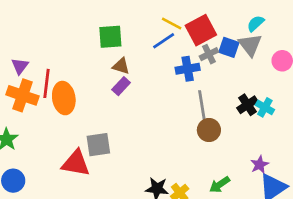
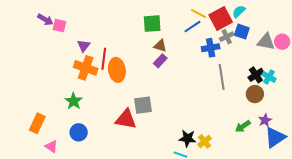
cyan semicircle: (256, 23) -> (239, 11), moved
gray triangle: (250, 45) -> (266, 42), moved, turned -42
brown circle: (209, 130) -> (255, 94), moved
green arrow: (220, 185) -> (243, 126), moved

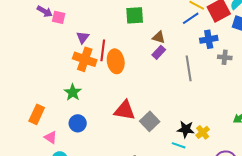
green square: (152, 24) -> (135, 15), moved
gray cross: (227, 37) -> (225, 57), moved, turned 32
gray line: (222, 77) -> (189, 68), moved
gray square: (143, 105) -> (150, 121), moved, turned -36

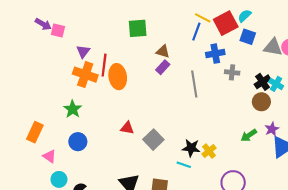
blue line: (191, 18) -> (196, 32), turned -36
red triangle: (125, 110) -> (127, 128), size x0.6

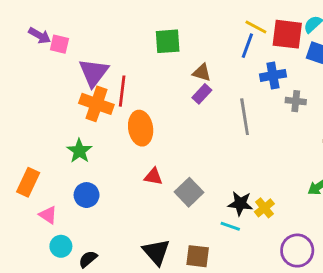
red square: (226, 23) -> (287, 34), turned 35
purple triangle: (83, 51) -> (94, 73), size x1.6
orange ellipse: (118, 77) -> (141, 128), moved

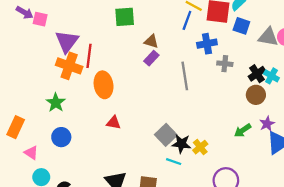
gray square: (189, 192) -> (166, 135), moved

